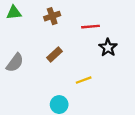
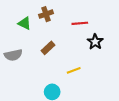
green triangle: (14, 13) -> (24, 23), moved, turned 32
gray semicircle: (15, 63) -> (13, 55), turned 42

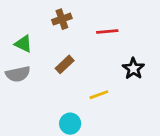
green triangle: (24, 23) -> (23, 44), moved
black star: (95, 42) -> (133, 69), moved

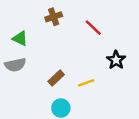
red line: (107, 31) -> (93, 28), turned 48
brown rectangle: (65, 64) -> (56, 78), moved

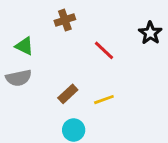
red line: (93, 28) -> (104, 50), moved
black star: (116, 60) -> (150, 33), moved

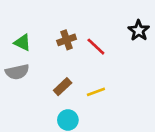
brown cross: (65, 20) -> (67, 40), moved

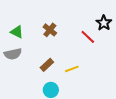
brown cross: (67, 40) -> (50, 30), turned -32
red line: (96, 47) -> (88, 37), moved

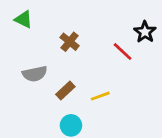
green triangle: (17, 32) -> (24, 19), moved
gray semicircle: (13, 54) -> (35, 74), moved

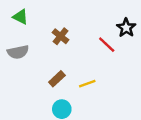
gray semicircle: (35, 74) -> (18, 52), moved

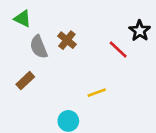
gray semicircle: (18, 52) -> (39, 47), moved, turned 80
brown rectangle: (57, 79) -> (25, 81), moved

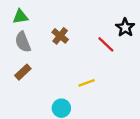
green triangle: (23, 19) -> (20, 17), turned -35
gray semicircle: (39, 47) -> (23, 42), moved

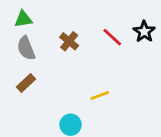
red line: (106, 44) -> (112, 37), moved

